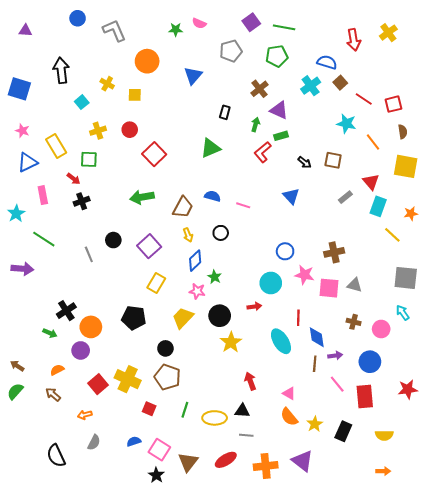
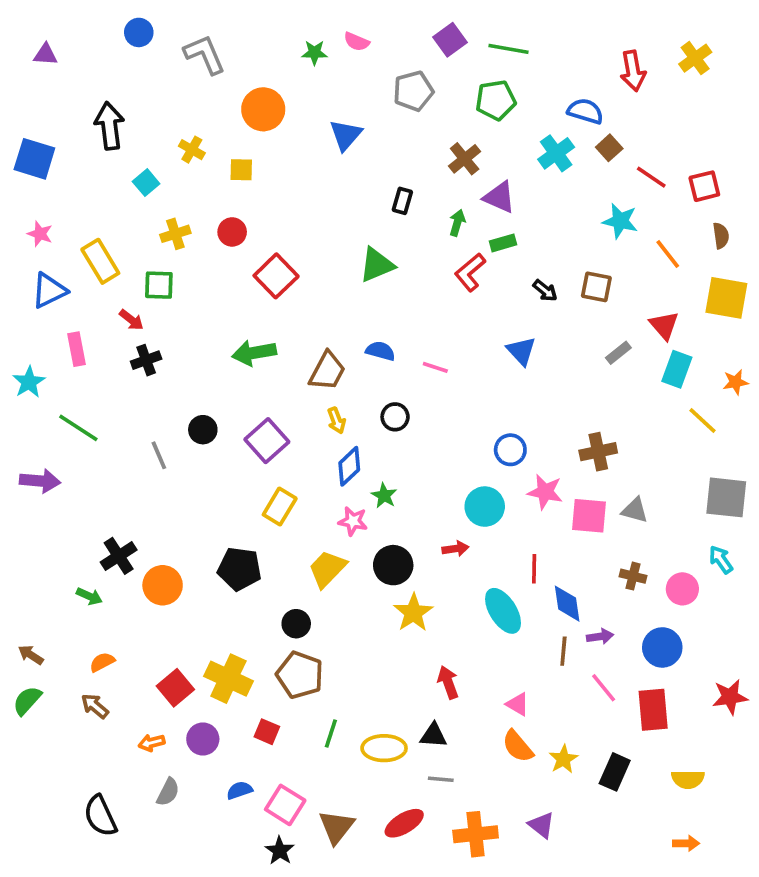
purple circle: (81, 350) -> (203, 739), moved
purple triangle: (302, 461) -> (541, 825), size x0.7

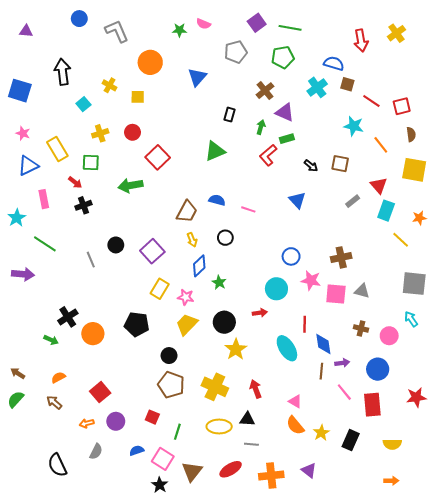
brown square: (609, 148) -> (347, 84), turned -32
green arrow: (254, 353) -> (130, 185), moved
pink star: (353, 521) -> (186, 297), moved
yellow cross: (228, 679) -> (215, 387), moved
green line: (331, 734) -> (177, 432), moved

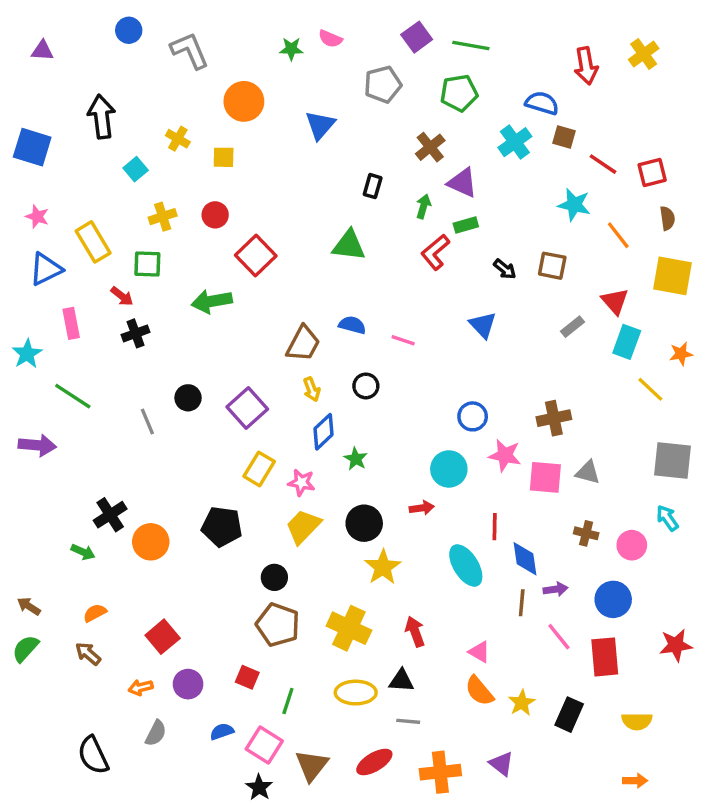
green triangle: (215, 151) -> (349, 245), turned 30

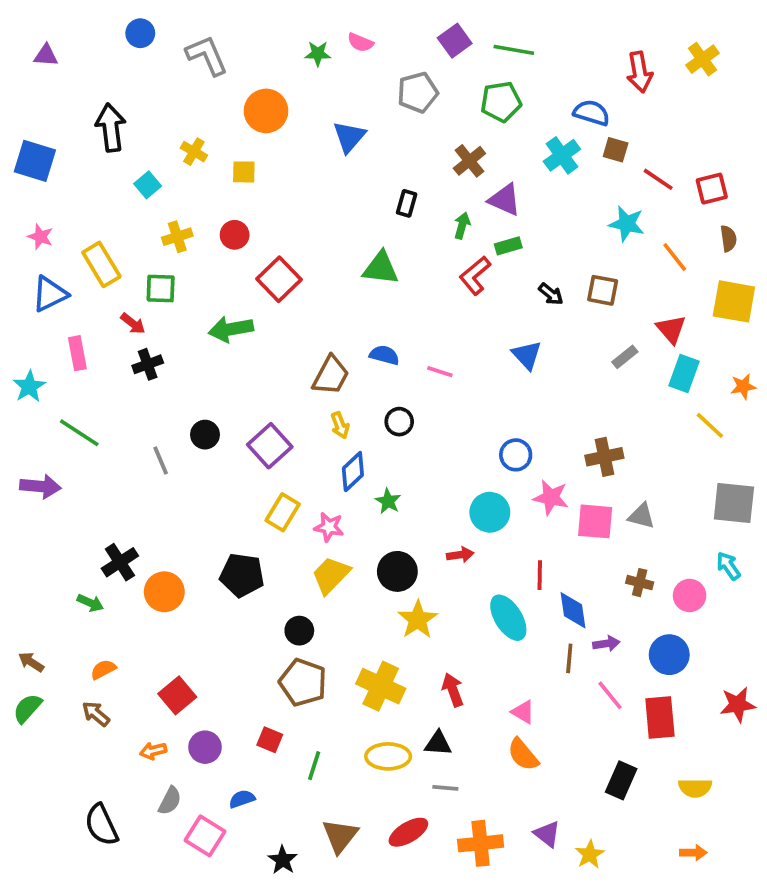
yellow star: (522, 703) -> (590, 854), moved
pink square: (264, 745) -> (205, 836), moved

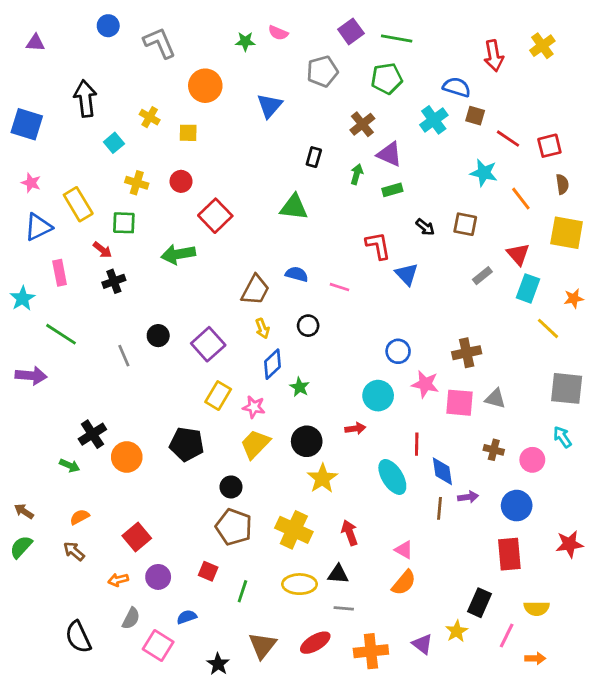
yellow cross: (177, 237) -> (137, 183), turned 35
red L-shape: (475, 276) -> (378, 246), moved, turned 120
pink line: (610, 695) -> (507, 636), moved, turned 65
orange semicircle: (523, 755) -> (404, 583), turned -100
yellow star: (590, 854) -> (457, 631), moved

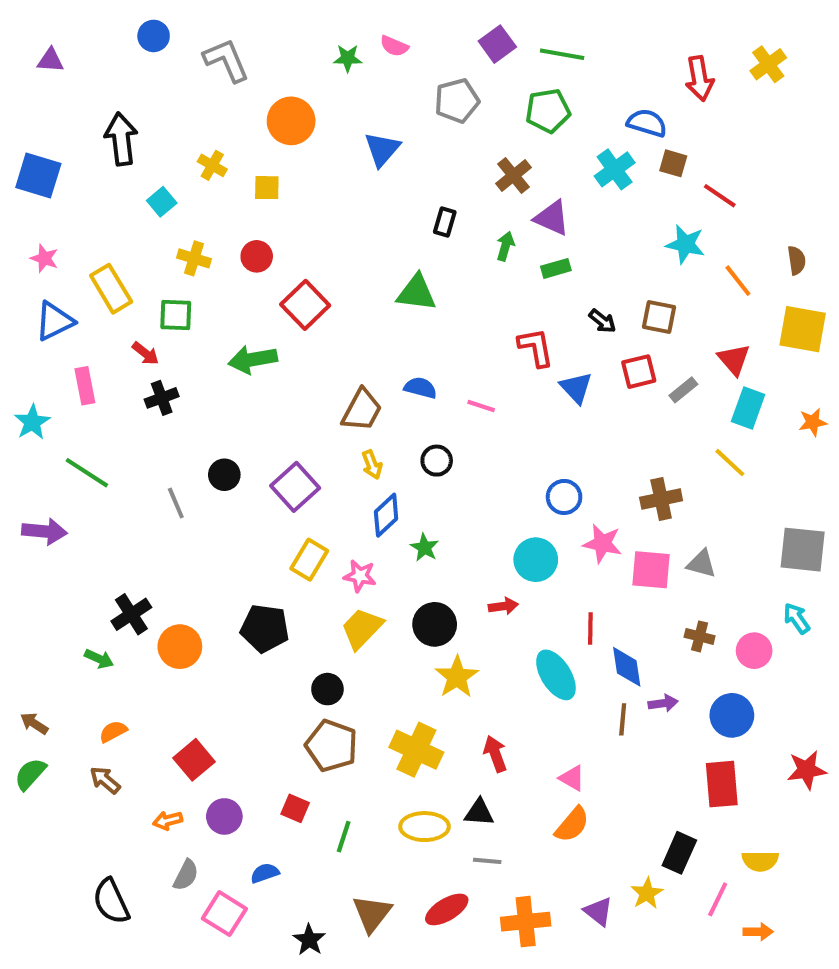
red square: (549, 146) -> (639, 372), moved
yellow line: (548, 328) -> (730, 463), moved

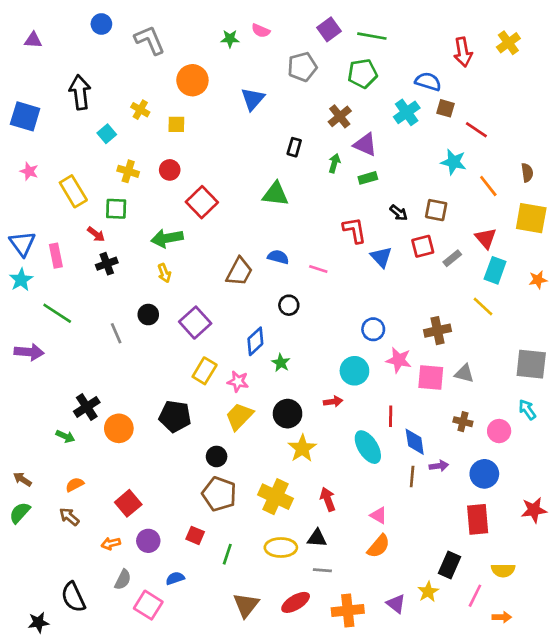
blue triangle: (54, 321) -> (22, 244), moved, turned -40
yellow arrow: (372, 465) -> (164, 273), moved
black star: (309, 940) -> (38, 622), moved, turned 30

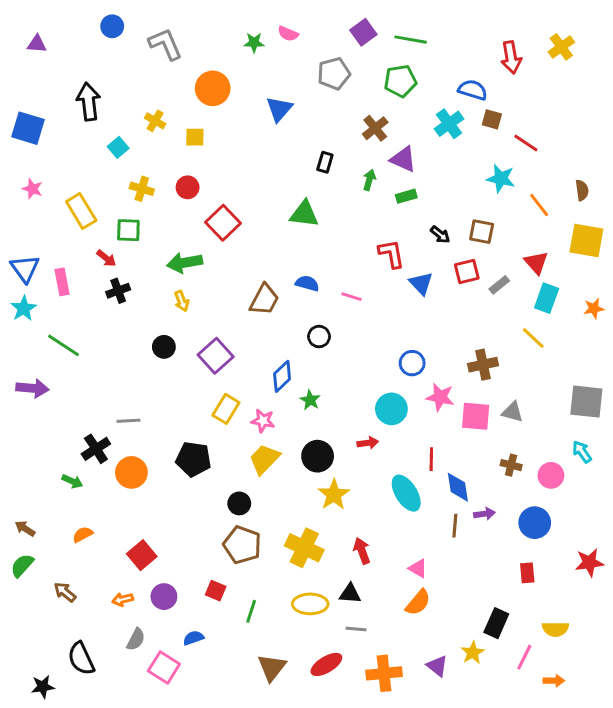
gray line: (116, 333) -> (128, 421), moved, turned -70
brown arrow: (69, 517) -> (65, 592), moved
red rectangle: (478, 519) -> (527, 573), size x0.6

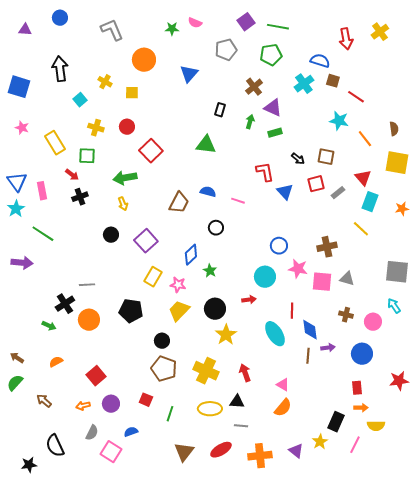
blue circle: (112, 26) -> (60, 18), moved
orange arrow: (554, 681) -> (361, 408), moved

